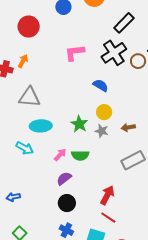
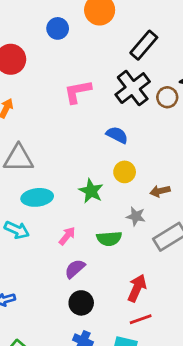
gray star: (102, 131) -> (136, 216), moved
green semicircle: (80, 155) -> (109, 239), moved
red line: (108, 218) -> (141, 319), turned -49

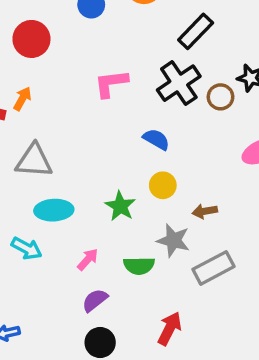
gray star: (136, 216) -> (173, 240), size x1.4

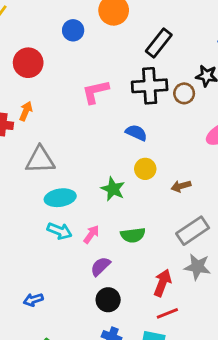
black cross: (179, 83) -> (150, 86), turned 36
gray star: (173, 240) -> (197, 267), moved
cyan arrow: (27, 248) -> (60, 231), moved

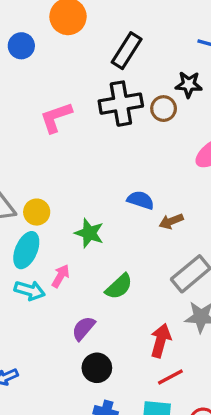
blue semicircle: (136, 133) -> (141, 200), moved
yellow circle: (145, 169) -> (37, 212), moved
cyan ellipse: (60, 198) -> (26, 250), turned -52
pink arrow: (91, 234) -> (61, 276), moved
green semicircle: (133, 235) -> (119, 286), turned -30

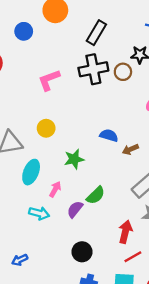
yellow circle: (37, 212) -> (46, 128), moved
green star: (89, 233) -> (74, 159), turned -30
cyan arrow: (30, 290) -> (39, 213), moved
purple semicircle: (83, 328) -> (75, 209), moved

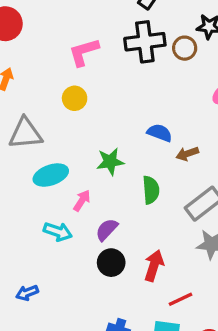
yellow circle: (46, 128) -> (75, 98), moved
cyan ellipse: (31, 172) -> (51, 175), turned 45
green semicircle: (96, 195) -> (151, 190), moved, turned -54
red arrow: (125, 232) -> (154, 266), moved
black circle: (82, 252) -> (111, 263), moved

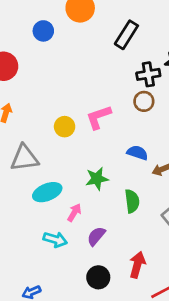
black cross: (145, 42) -> (148, 74), moved, size x0.7
brown circle: (185, 48) -> (144, 101), moved
pink L-shape: (84, 52) -> (98, 117), moved
black circle: (111, 263) -> (98, 277), moved

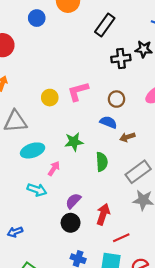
brown circle: (144, 101) -> (117, 99), moved
purple semicircle: (96, 236) -> (73, 201), moved

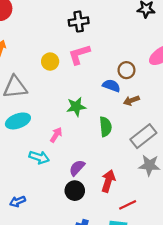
black cross: (121, 58) -> (79, 22), moved
brown circle: (117, 99) -> (126, 70), moved
cyan ellipse: (33, 150) -> (18, 121), moved

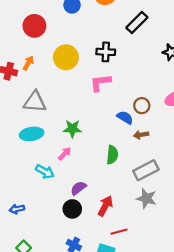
yellow circle: (50, 62) -> (66, 57), moved, size x1.5
green star: (76, 107) -> (72, 129), moved

